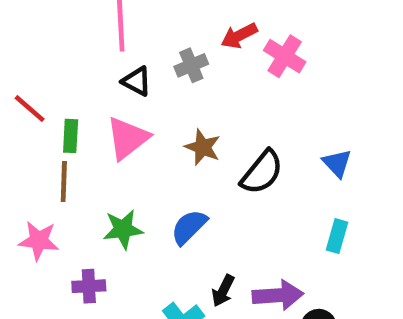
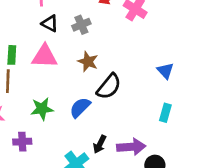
gray cross: (191, 65) -> (81, 25), moved
pink triangle: (128, 138) -> (45, 56), turned 40
black semicircle: (262, 172) -> (109, 86), moved

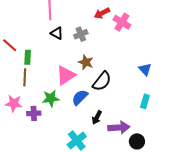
pink triangle: (45, 56) -> (66, 75), moved, turned -35
purple cross: (22, 142) -> (34, 113), moved
black arrow: (100, 144) -> (97, 117), moved

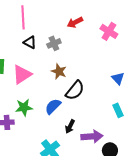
pink cross: (122, 22) -> (109, 31), moved
pink triangle: (66, 75) -> (22, 74), moved
cyan rectangle: (145, 101) -> (118, 110), turned -40

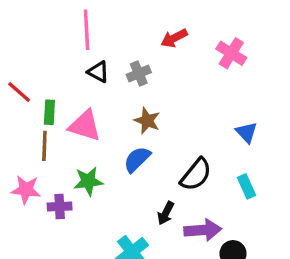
pink triangle: (22, 74) -> (85, 126), turned 50
black semicircle: (75, 90) -> (196, 175), moved
blue semicircle: (53, 106) -> (137, 159), moved

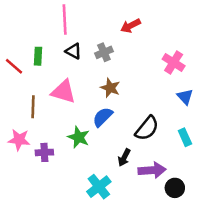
pink cross: (231, 53) -> (174, 62), moved
green rectangle: (49, 112) -> (38, 56), moved
green star: (88, 181) -> (79, 137), moved, turned 30

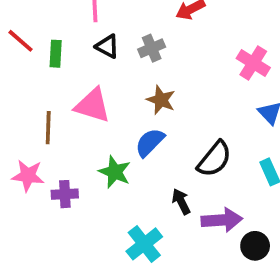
red line: (14, 66) -> (21, 41), moved
black arrow: (124, 157) -> (181, 201), turned 126

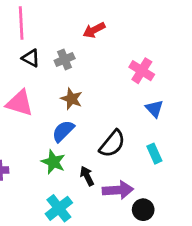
green star: (115, 172) -> (53, 162), moved

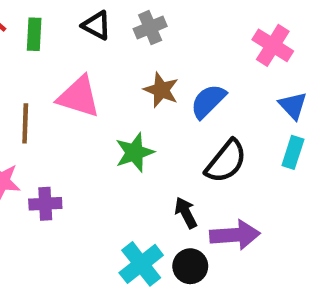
blue semicircle: (63, 131) -> (208, 101), moved
cyan rectangle: (154, 154) -> (293, 152), moved, turned 42
green star: (53, 162) -> (135, 152), moved, turned 30
black circle: (143, 210) -> (190, 266), moved

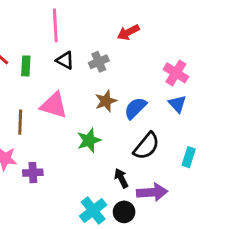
brown star: (161, 90) -> (106, 101), turned 30
blue triangle: (293, 106) -> (177, 104), moved
cyan rectangle: (293, 152) -> (189, 157), moved

